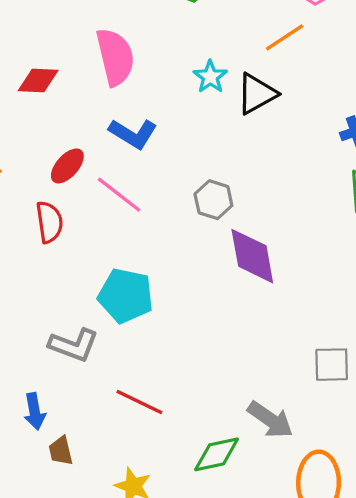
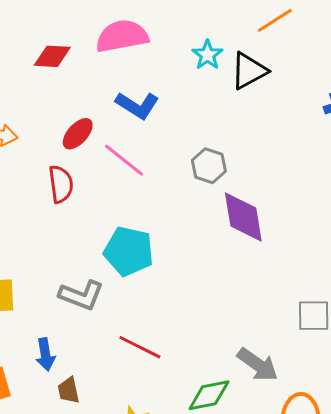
pink semicircle: (115, 57) -> (122, 36), turned -88

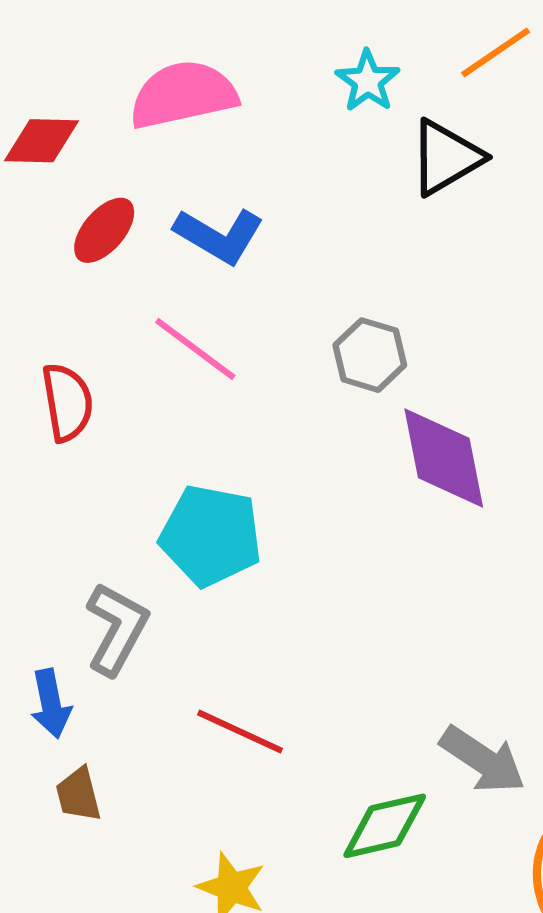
cyan star: (207, 55) -> (368, 81), moved
red ellipse: (78, 134) -> (104, 230), moved
gray L-shape: (81, 295) -> (117, 629), turned -81
blue arrow: (45, 354) -> (51, 704), moved
brown trapezoid: (69, 390) -> (78, 794), moved

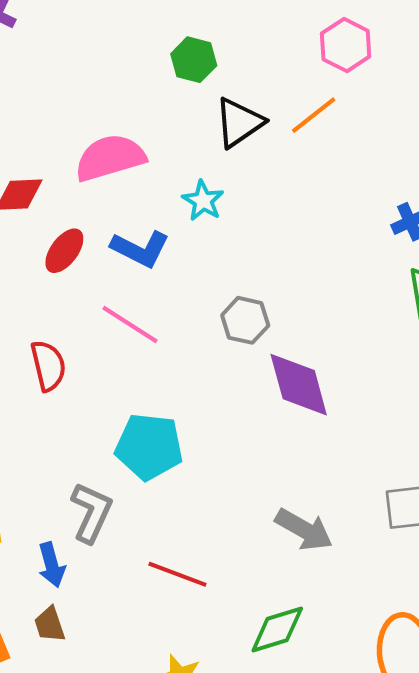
cyan star: (368, 81) -> (203, 201), moved
black triangle: (446, 157) -> (239, 123), moved
gray arrow: (483, 760) -> (304, 530), moved
brown trapezoid: (78, 794) -> (50, 624), moved

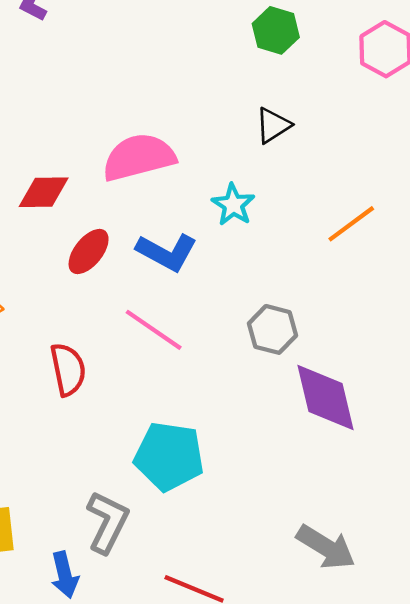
green hexagon: (194, 60) -> (276, 30), moved
orange line: (314, 115) -> (351, 224), moved
black triangle: (239, 123) -> (273, 125), size x0.7

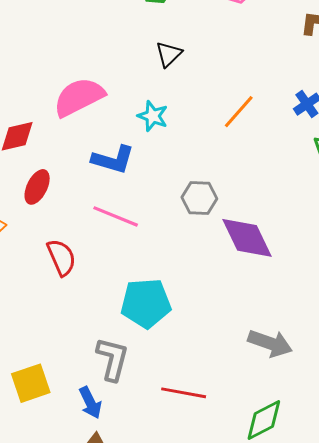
red ellipse: (89, 252) -> (37, 187), moved

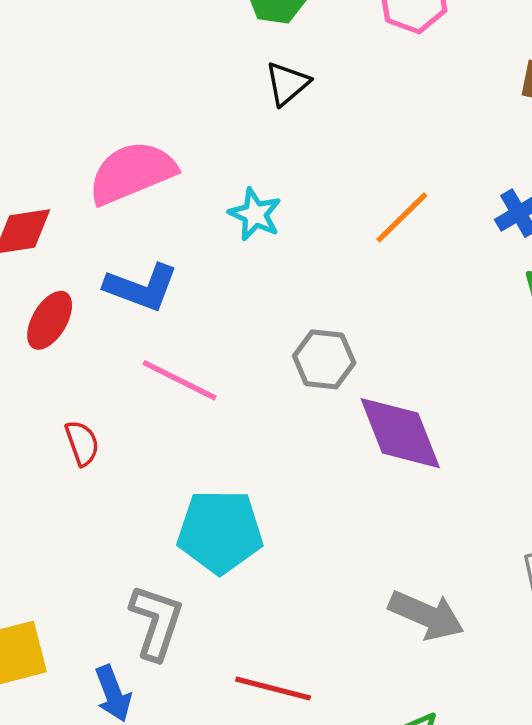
black triangle: (169, 54) -> (287, 84), moved
blue L-shape: (113, 160) -> (141, 287), moved
red semicircle: (61, 257) -> (82, 443), size x0.7

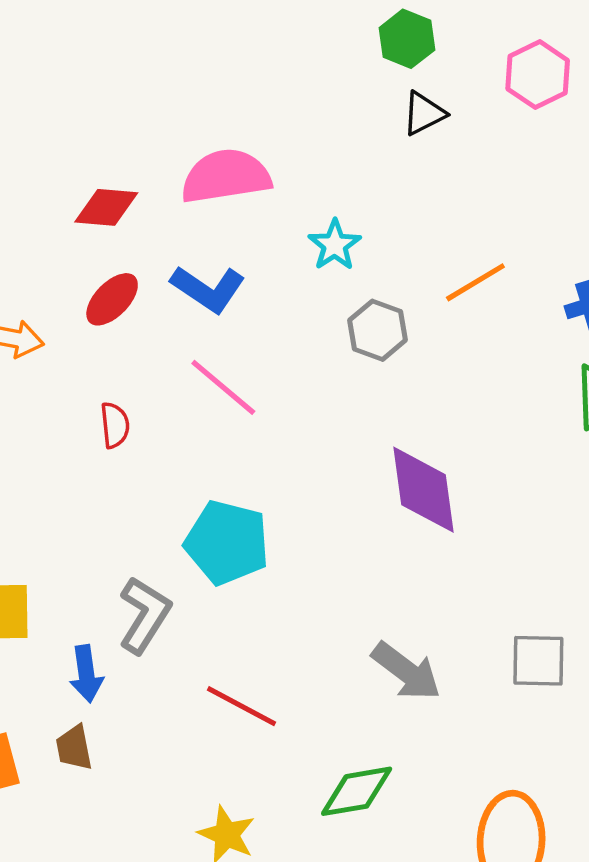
black triangle: (287, 84) -> (424, 113), moved
gray hexagon: (324, 359) -> (378, 330), moved

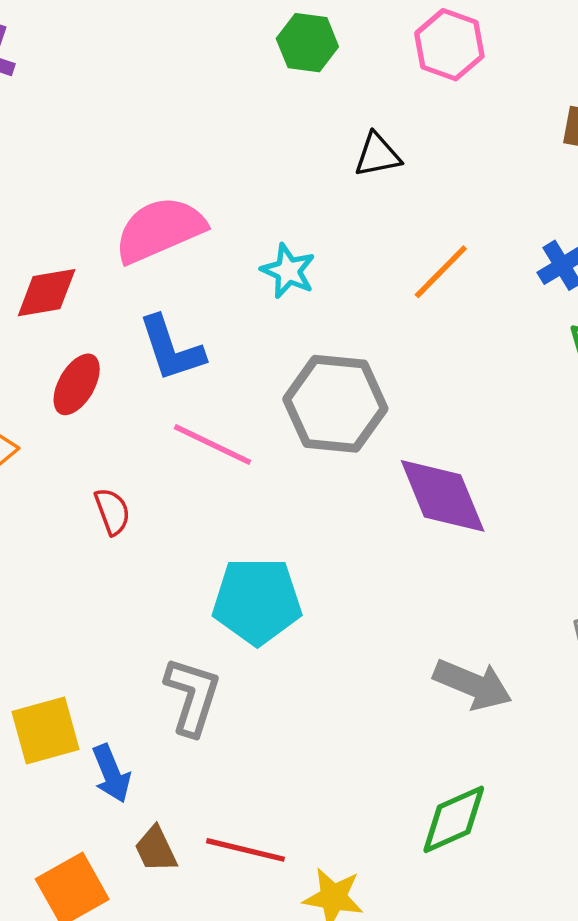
black triangle: (424, 113) -> (377, 155), moved, turned 30
blue L-shape: (208, 289) -> (171, 349), turned 52
gray hexagon: (378, 330) -> (335, 404), moved, size x1.6
blue arrow: (86, 674) -> (111, 773), moved
red line: (242, 706) -> (245, 850), moved

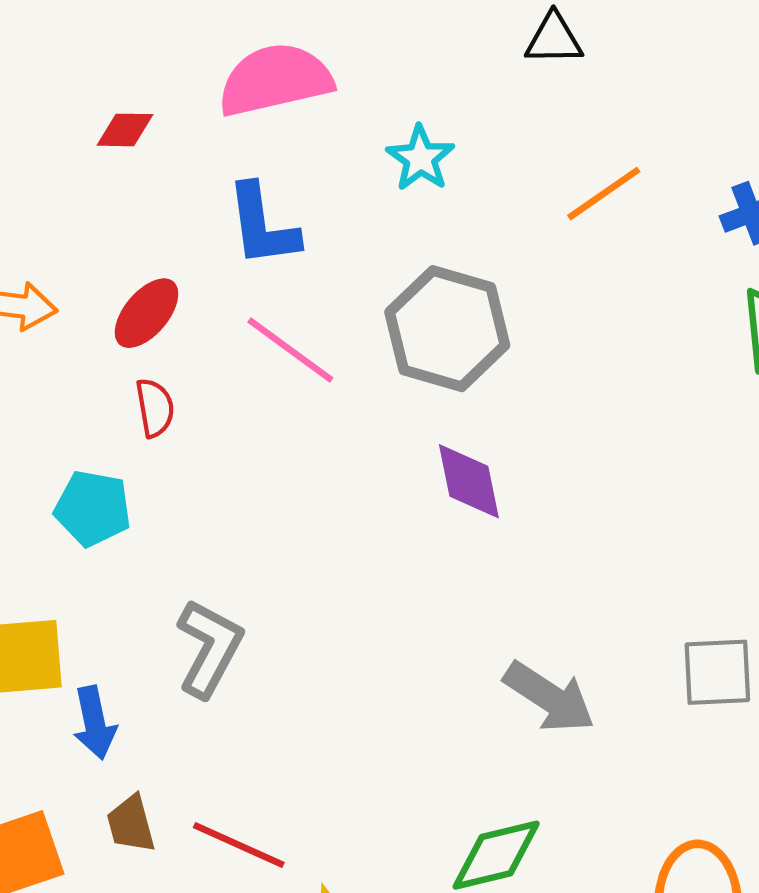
red diamond: (47, 293) -> (125, 130), size x0.7
red ellipse: (77, 384) -> (147, 313), moved
purple diamond: (443, 496) -> (469, 481), moved, size x0.7
cyan pentagon: (257, 601) -> (93, 508), moved, size x0.7

